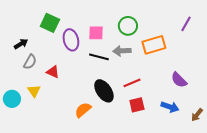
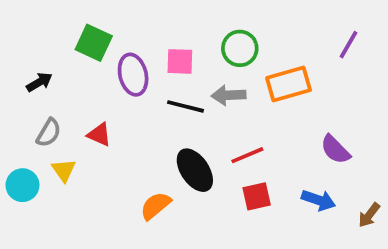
gray semicircle: (30, 62) -> (49, 133), moved

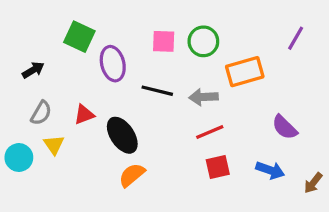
pink square: (180, 61) -> (164, 41), moved
gray arrow: (229, 95) -> (203, 97), moved
red triangle: (99, 135) -> (84, 115), turned -45
black ellipse: (195, 170) -> (122, 135), moved

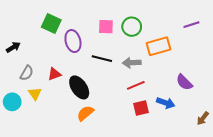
purple line: (296, 38) -> (191, 25), turned 42
black arrow: (33, 70) -> (13, 47), moved
blue arrow: (270, 170) -> (166, 103), moved

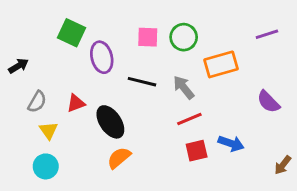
gray arrow: (132, 63) -> (184, 87), turned 54
purple semicircle: (184, 82) -> (268, 102), moved
cyan circle: (12, 102) -> (46, 166), moved

